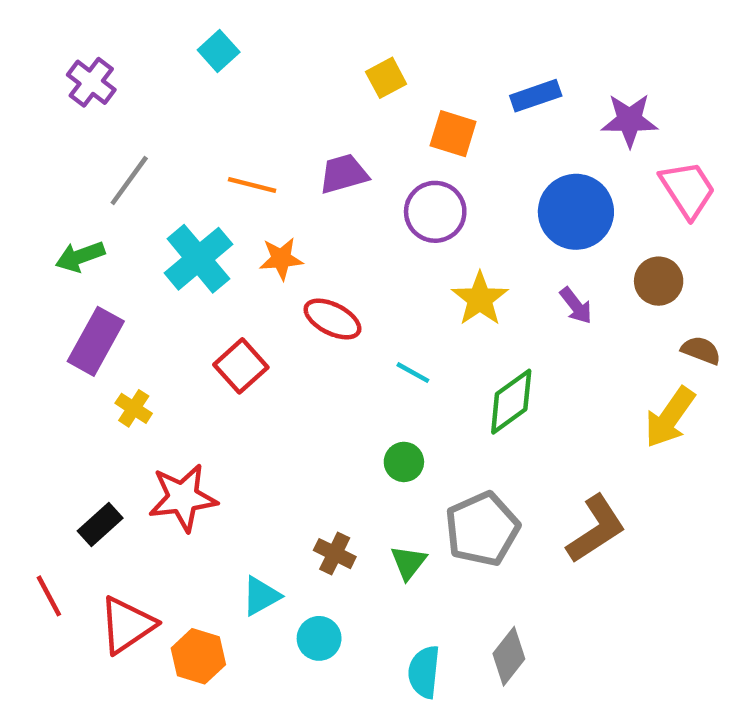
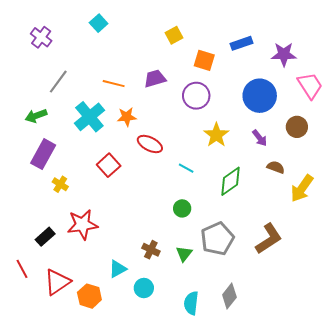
brown semicircle: (701, 350) -> (276, 167), moved

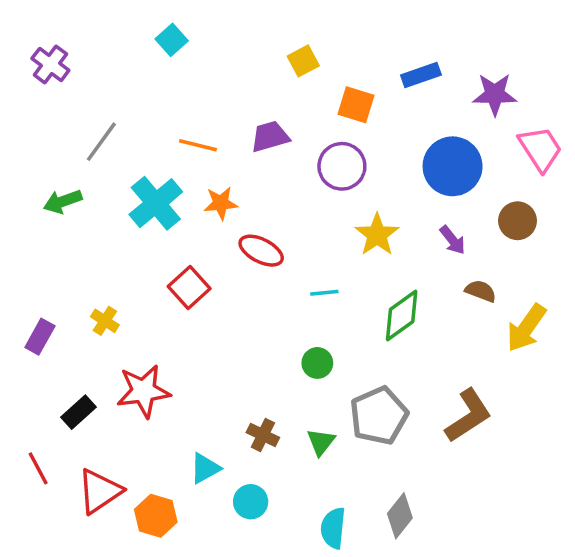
purple cross: (41, 37) -> (50, 64), moved
purple rectangle: (43, 154) -> (40, 337), moved, size x0.7
cyan line: (186, 168) -> (324, 293), turned -35

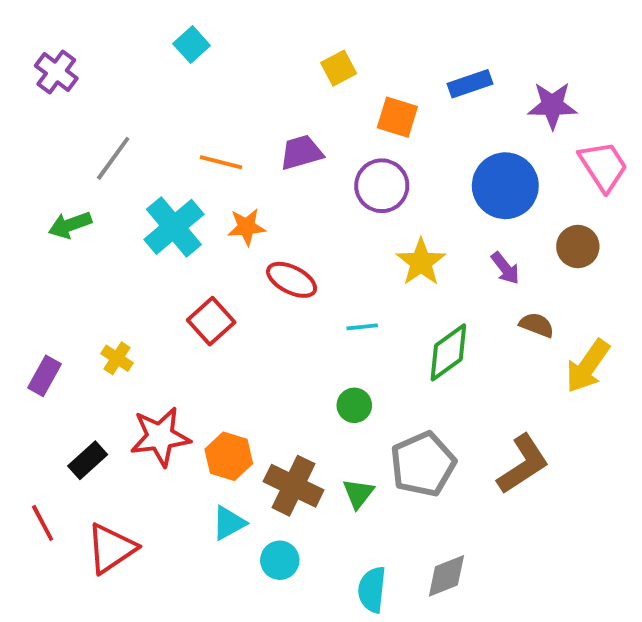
brown cross: (263, 435) -> (294, 486), size x1.6
orange hexagon: (156, 516) -> (229, 456), moved
gray diamond: (400, 516) -> (446, 576), turned 30

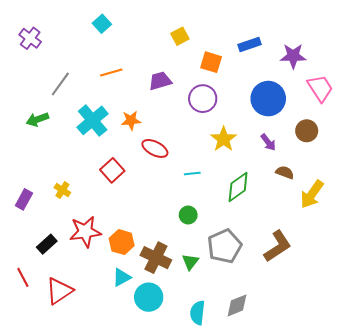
orange line: (221, 162) -> (111, 73), moved, turned -30
cyan circle: (280, 560) -> (149, 297), size x1.4

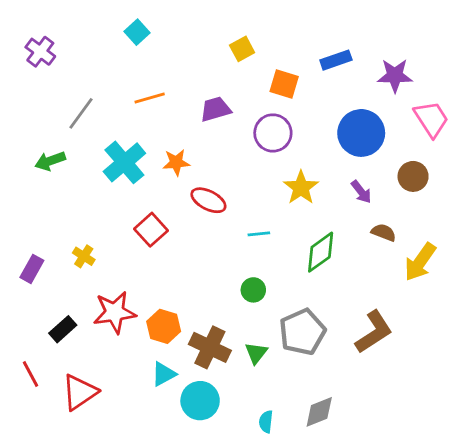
cyan semicircle: (198, 313) -> (266, 422), size x0.7

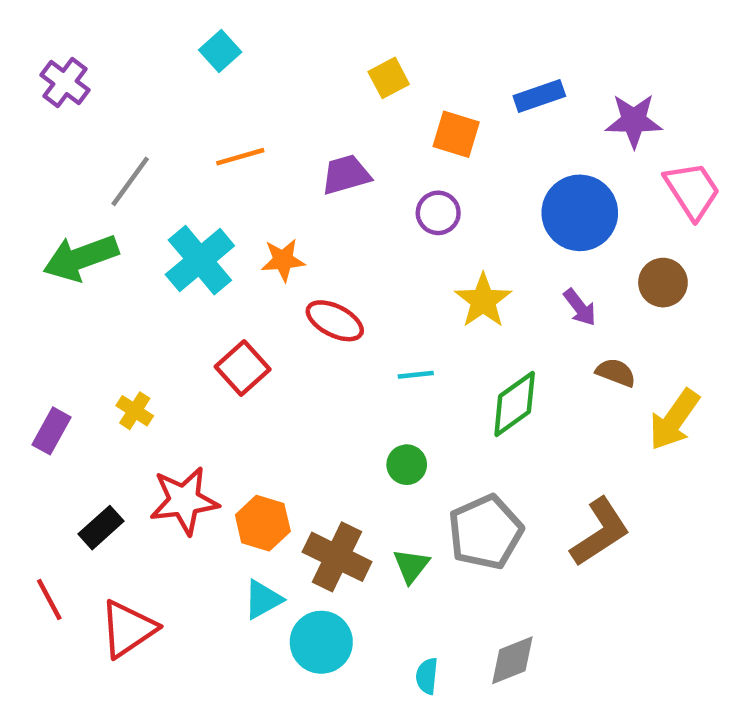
purple circle: (273, 133) -> (438, 213), size x0.7
green arrow: (50, 161) -> (81, 258), size x1.5

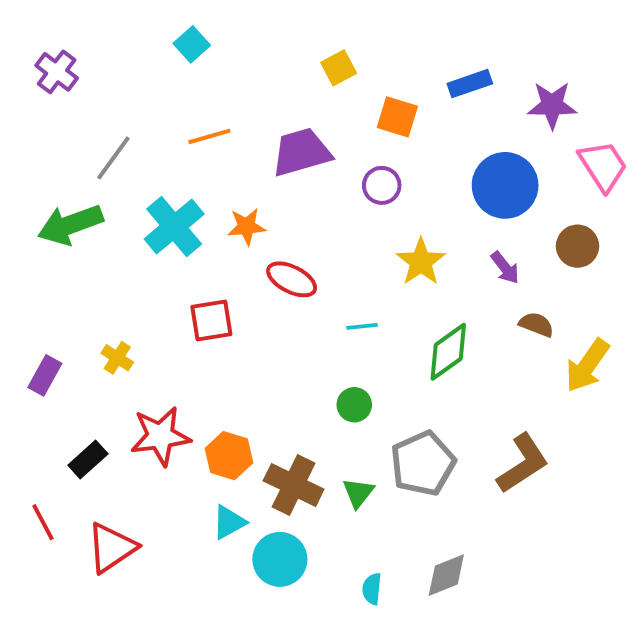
purple trapezoid: (346, 175) -> (301, 152), size x1.4
red square: (243, 368) -> (211, 321), turned 33

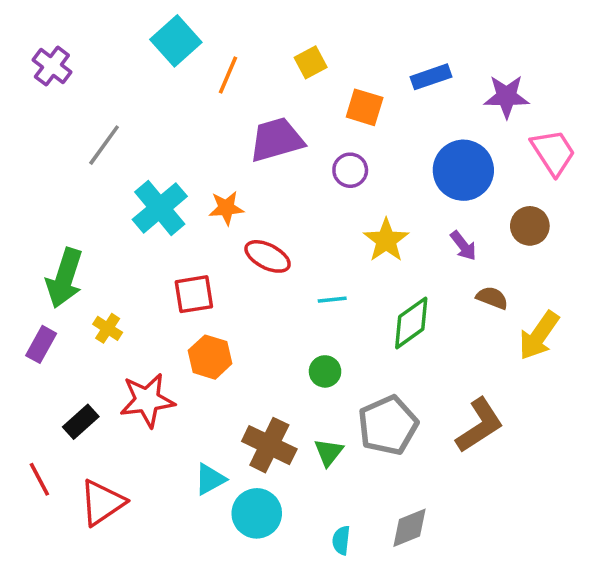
cyan square: (192, 44) -> (176, 41), size x1.5
orange line: (209, 136) -> (228, 75), moved, turned -51
green arrow: (70, 225) -> (65, 278), moved, turned -52
orange hexagon: (229, 456) -> (210, 357), moved

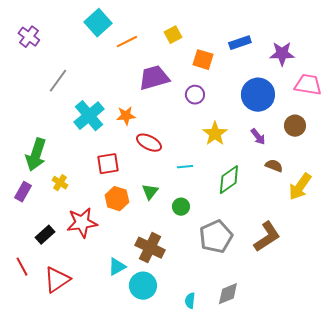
orange line: (228, 75) -> (127, 42), turned 40
pink trapezoid: (553, 152) -> (308, 85), turned -48
green triangle: (329, 452) -> (150, 192), moved

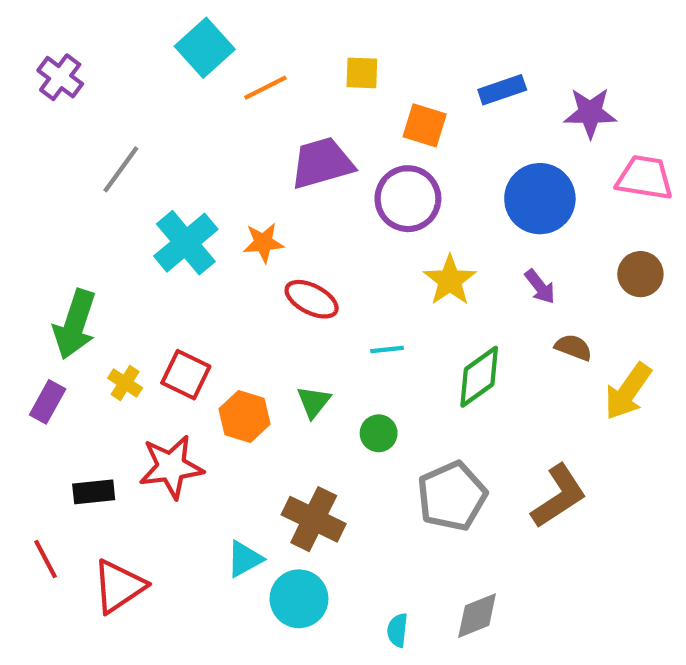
yellow square: (173, 35) -> (362, 73), turned 30
purple circle: (195, 95) -> (408, 199), size x1.6
brown circle: (295, 126) -> (640, 274), moved
red square: (108, 164) -> (186, 375), moved, turned 35
black rectangle: (45, 235) -> (94, 492), turned 36

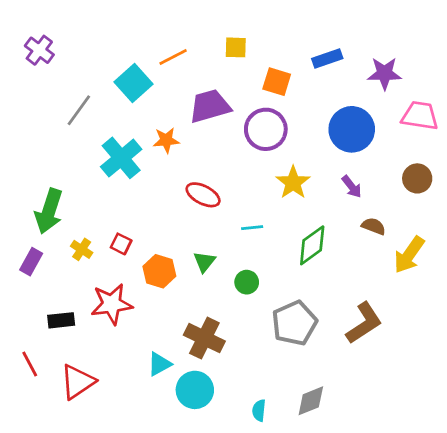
cyan square: (205, 48) -> (133, 83), moved
orange star: (263, 243) -> (166, 140), moved
red square: (186, 375) -> (121, 244), size x0.7

